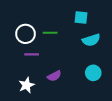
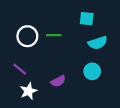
purple line: (32, 54) -> (20, 69), moved, turned 40
cyan circle: (93, 73) -> (92, 71), moved

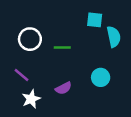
green line: (54, 35) -> (62, 47), moved
cyan semicircle: (98, 43) -> (114, 37), moved, turned -84

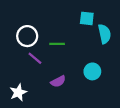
purple line: (22, 75) -> (35, 58), moved
white star: (31, 99) -> (18, 92), moved

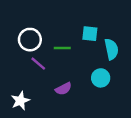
cyan square: (87, 18) -> (90, 34), moved
cyan semicircle: (105, 34) -> (111, 49), moved

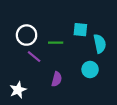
purple semicircle: (63, 89) -> (57, 79), turned -48

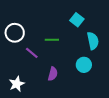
cyan square: (80, 30) -> (77, 20), moved, turned 32
white circle: (27, 35) -> (15, 33), moved

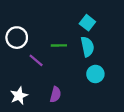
cyan semicircle: (93, 41) -> (87, 47), moved
purple semicircle: (53, 74) -> (55, 95), moved

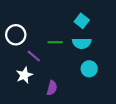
cyan semicircle: (87, 47) -> (82, 43), turned 102
white star: (19, 96) -> (24, 75), moved

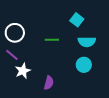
cyan semicircle: (82, 43) -> (87, 42), moved
purple line: (34, 56) -> (12, 55), moved

